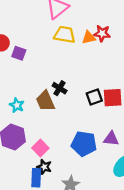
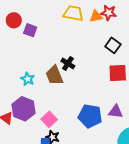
black square: (94, 97) -> (113, 45), moved, turned -35

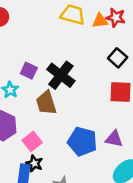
purple square: (30, 30) -> (29, 71), moved
black cross: (68, 63) -> (61, 75), size x1.6
brown trapezoid: (54, 75) -> (46, 103), moved

